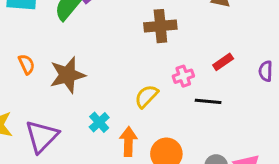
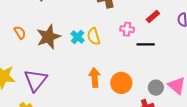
pink cross: (183, 76) -> (127, 29), turned 32
yellow semicircle: (146, 96) -> (94, 36), moved, turned -54
cyan cross: (99, 122) -> (78, 37), moved

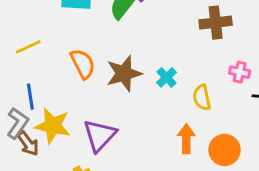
orange semicircle: (20, 33) -> (83, 64), size x1.5
yellow semicircle: (94, 36) -> (202, 97), moved

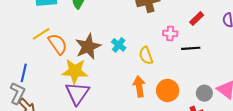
yellow line: (28, 47) -> (41, 34), moved
blue line: (30, 97) -> (24, 73), turned 30
yellow star: (53, 126) -> (75, 71), moved

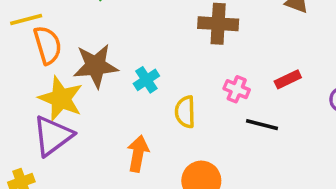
orange arrow: (139, 86) -> (138, 154), moved

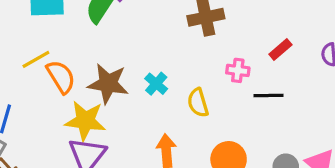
brown star: (96, 66) -> (108, 84), turned 30

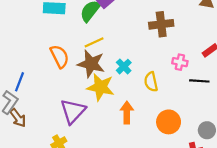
yellow line: (36, 59) -> (94, 42), moved
yellow star: (85, 121) -> (101, 87), moved

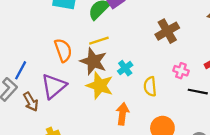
brown cross: (161, 24) -> (167, 31), turned -30
purple triangle: (73, 111) -> (54, 86), moved
brown arrow: (18, 118) -> (31, 102), moved

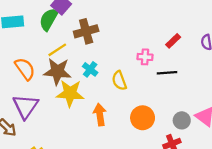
brown cross: (167, 31) -> (86, 31), moved, turned 30

